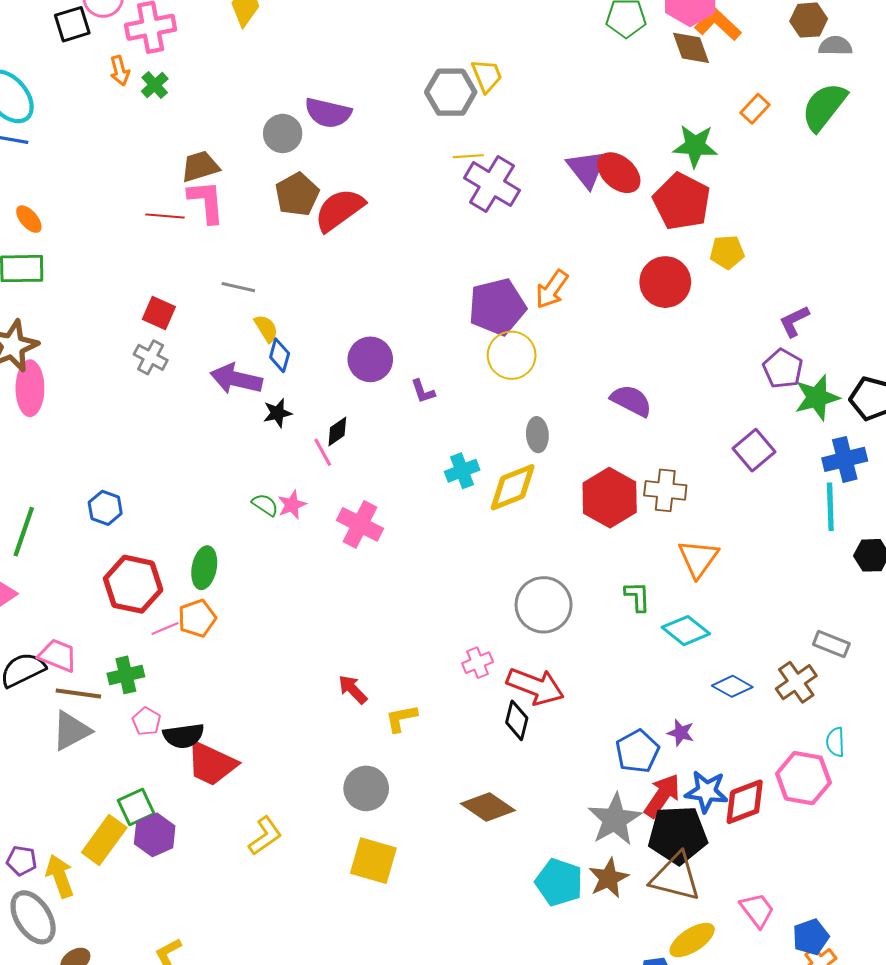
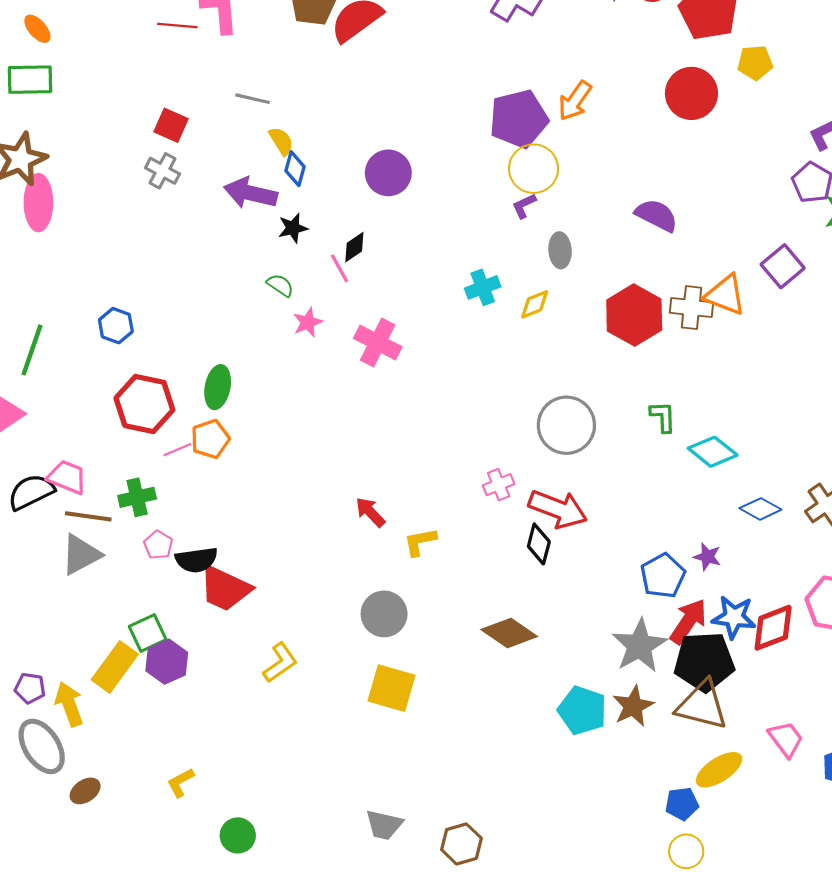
purple L-shape: (423, 391) -> (524, 206), moved, turned 84
yellow diamond: (513, 487) -> (535, 304), size x0.6
green semicircle: (265, 505) -> (280, 285), moved
orange triangle: (698, 558) -> (725, 295), moved, turned -45

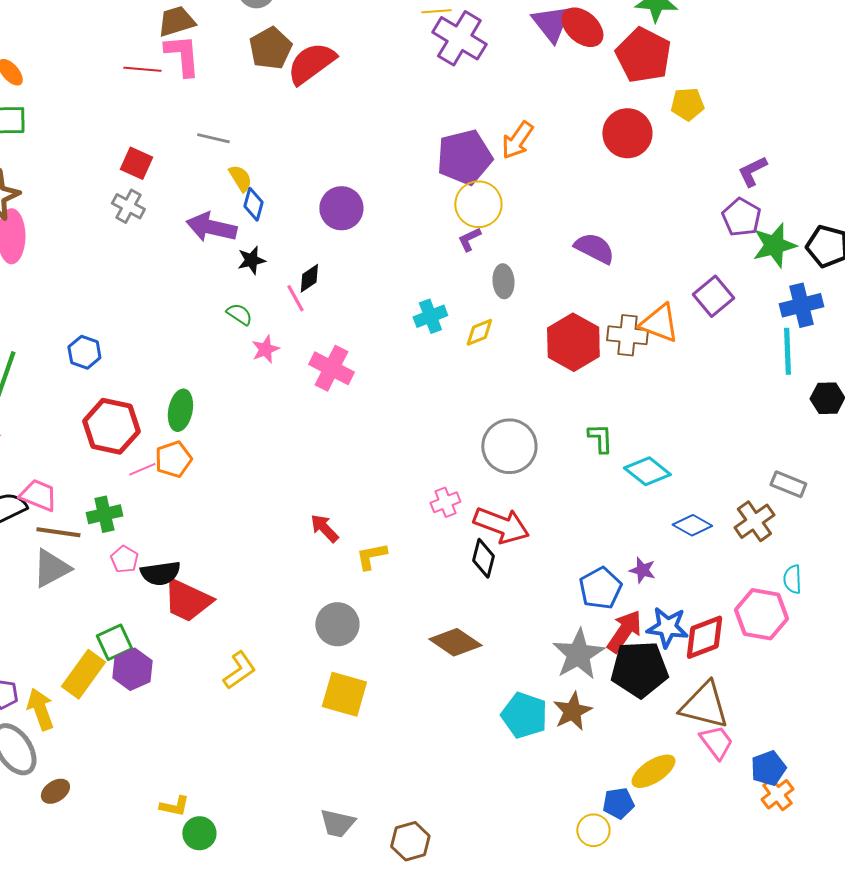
brown triangle: (702, 705) -> (704, 705), moved
yellow L-shape: (181, 782) -> (174, 806), moved, turned -140
yellow circle: (686, 851) -> (593, 830), moved

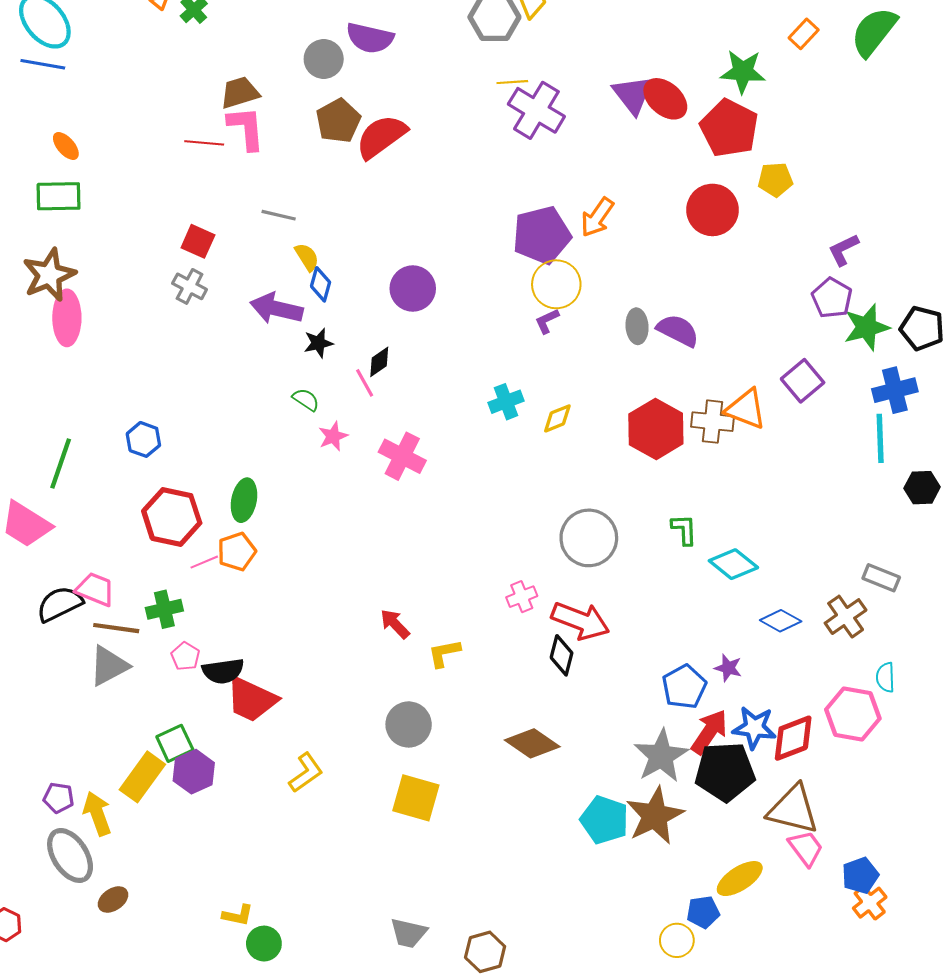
gray ellipse: (503, 281) -> (637, 326), moved
brown star: (572, 711) -> (655, 816), size x1.4

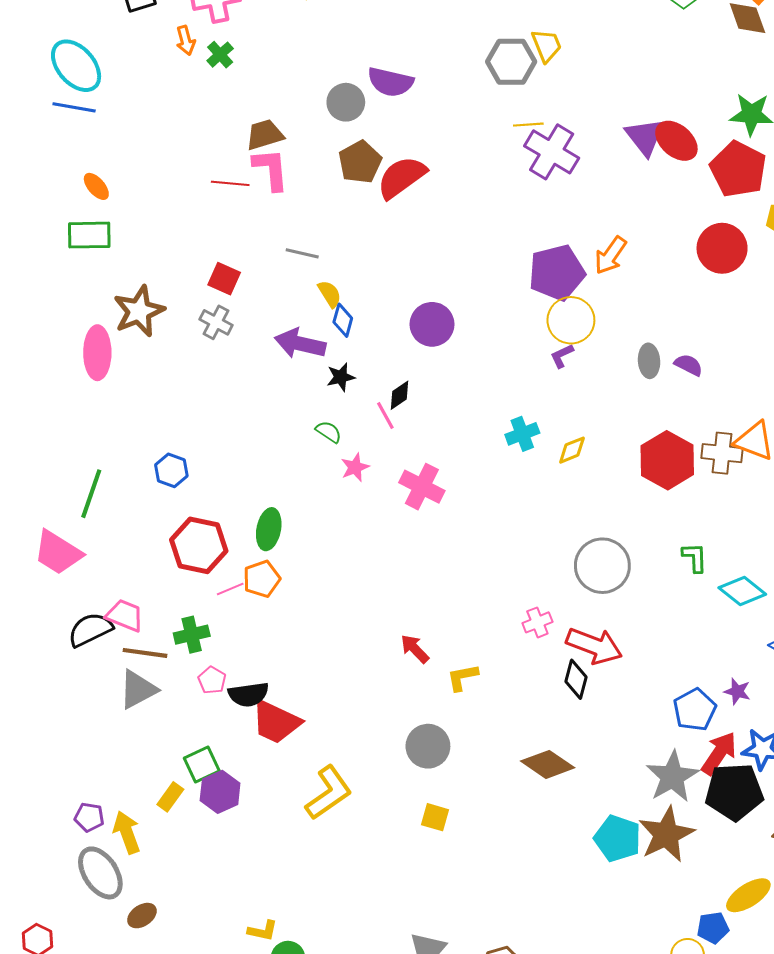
brown star: (49, 275) -> (139, 311), moved
purple semicircle: (678, 330) -> (689, 365), size x0.7
yellow L-shape: (306, 773) -> (329, 793), size x1.4
yellow rectangle: (142, 777) -> (170, 797), size x0.6
yellow square: (416, 798) -> (435, 817), size x0.6

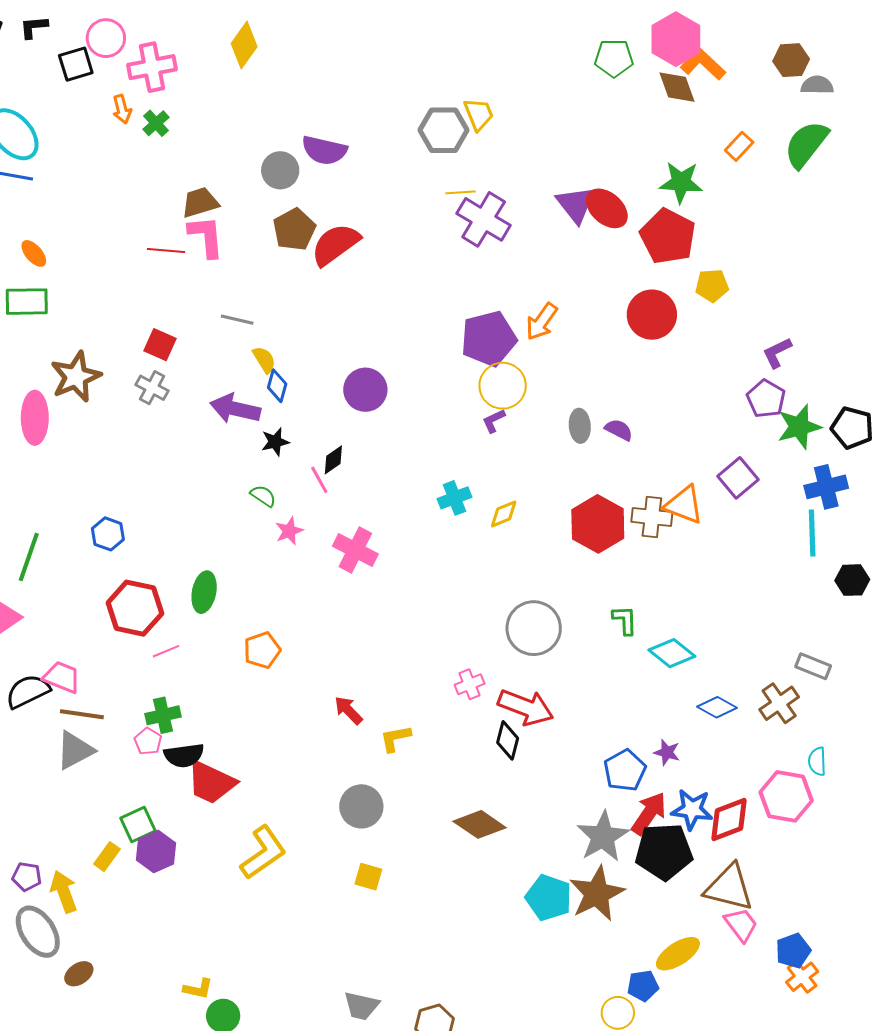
orange pentagon: (262, 579) -> (262, 650), moved
green cross: (192, 635) -> (163, 715), moved

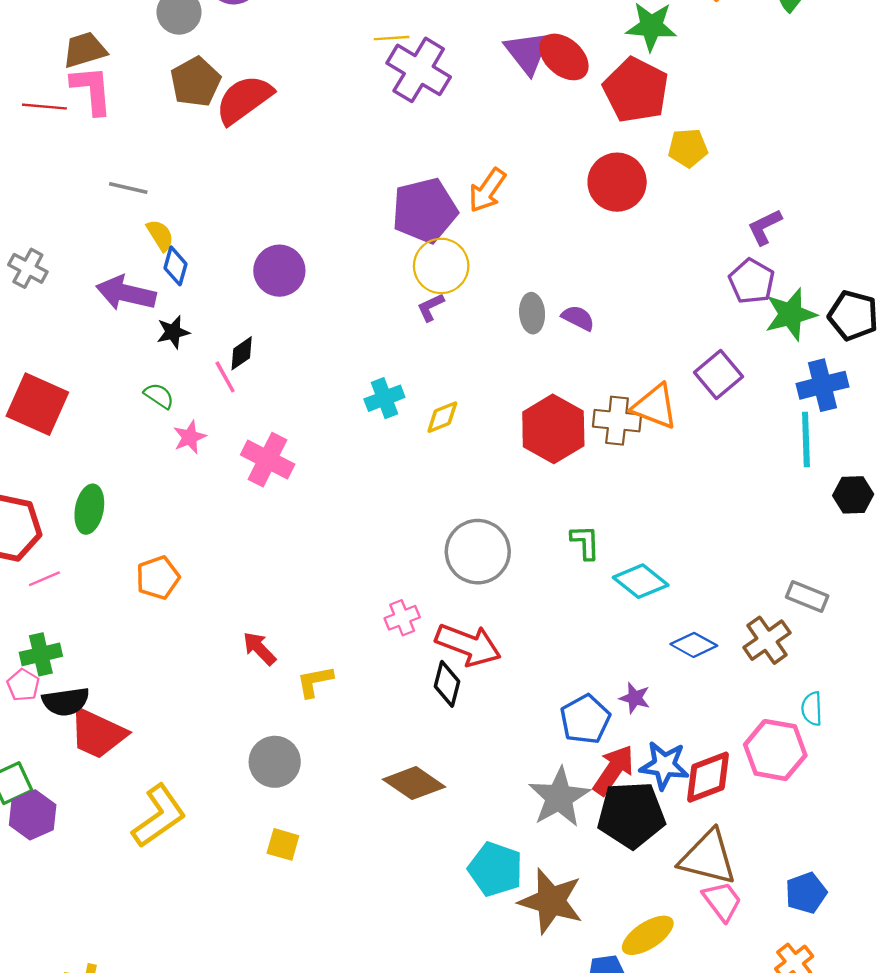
red square: (160, 345) -> (37, 404), moved, size x1.6
brown star: (597, 894) -> (551, 901), moved, turned -30
blue pentagon: (793, 951) -> (806, 893), moved

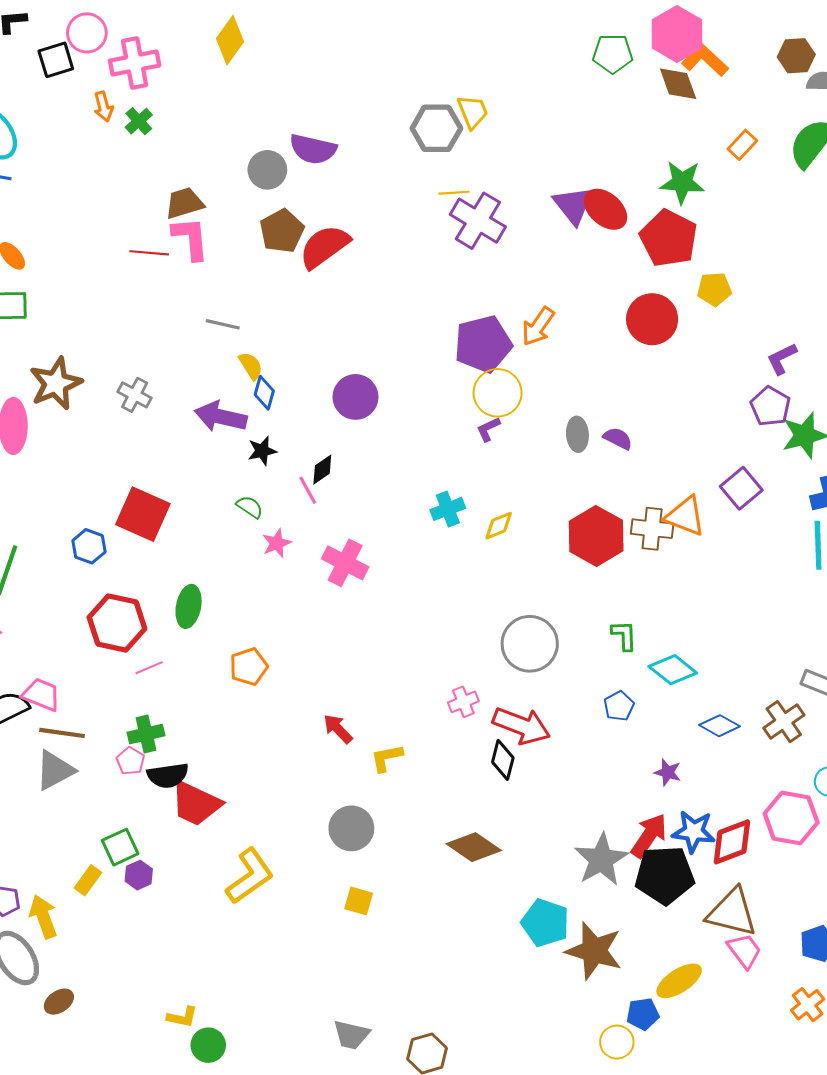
blue pentagon: (585, 719) -> (619, 706), moved, size x0.7
purple hexagon: (33, 815) -> (139, 875), size x0.7

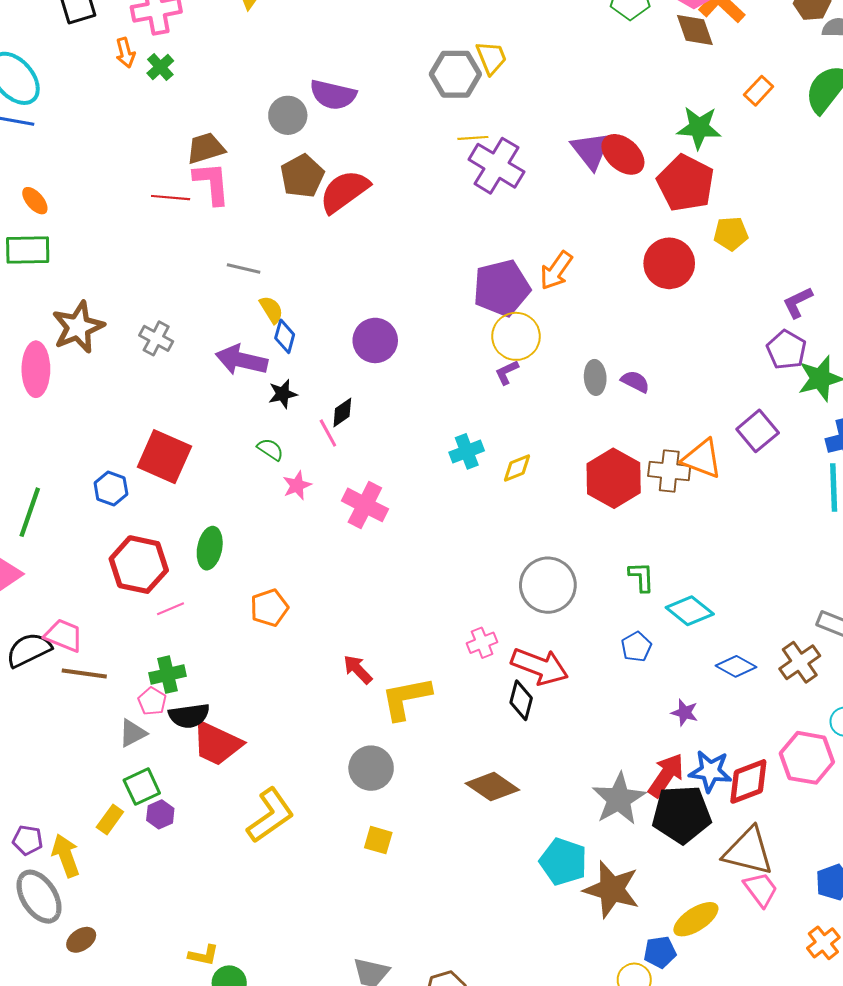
yellow L-shape: (387, 758) -> (406, 698), size x1.6
gray triangle: (55, 770) -> (133, 733), moved, size x0.7

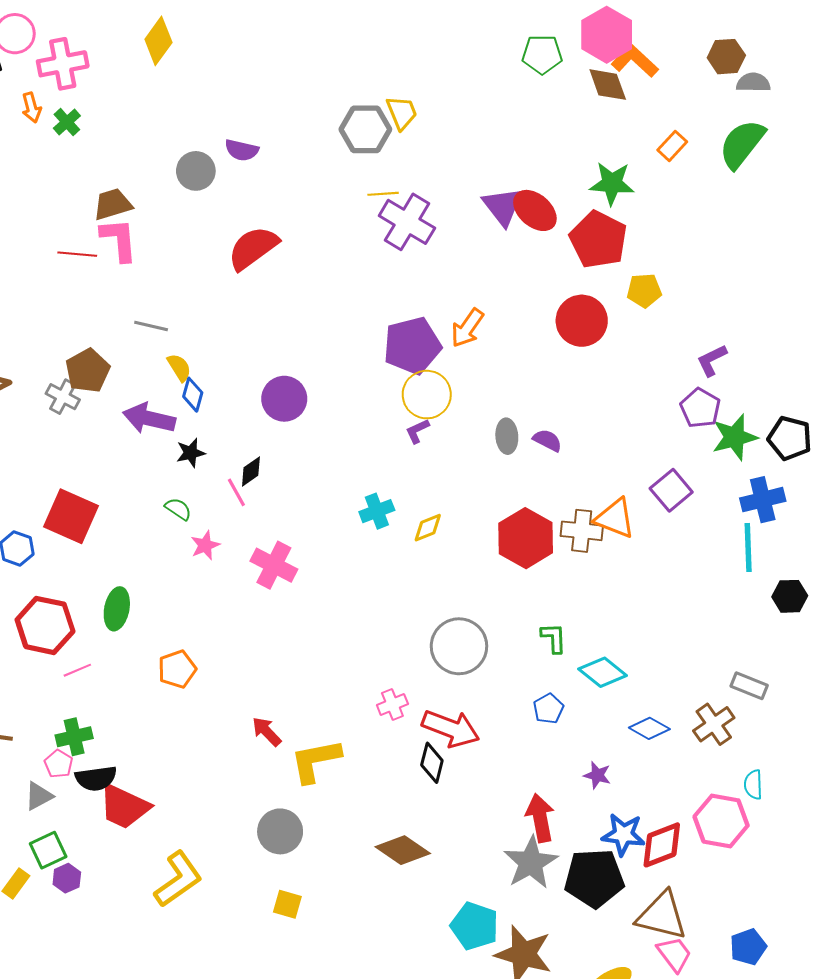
purple semicircle: (333, 95) -> (242, 150), size x0.7
brown pentagon: (302, 176) -> (88, 371), moved
red arrow: (666, 775) -> (540, 818), moved, turned -45

